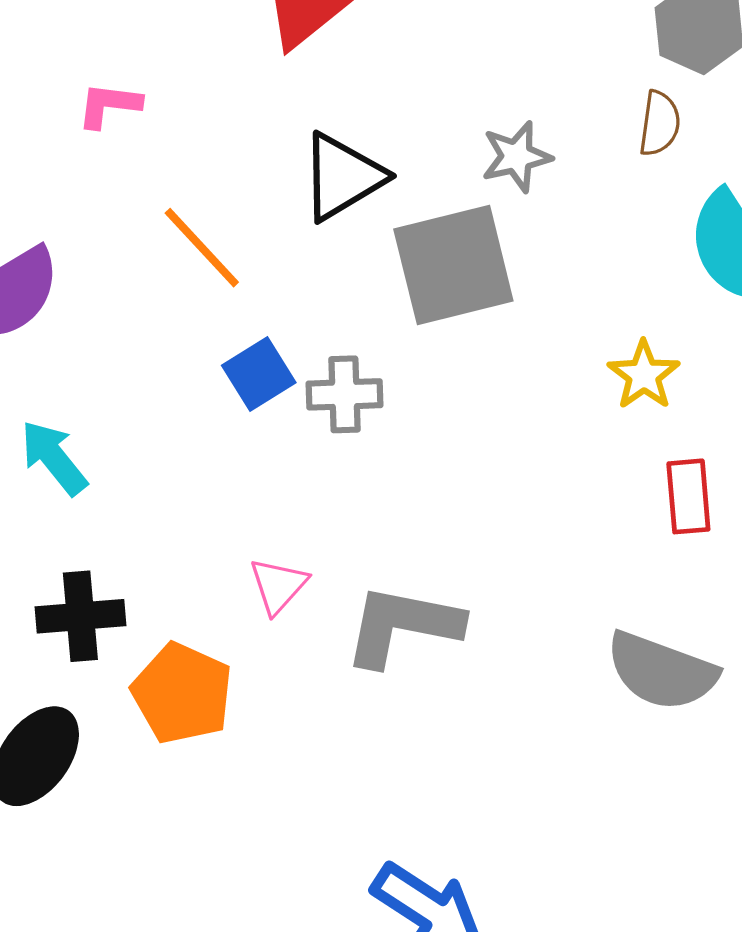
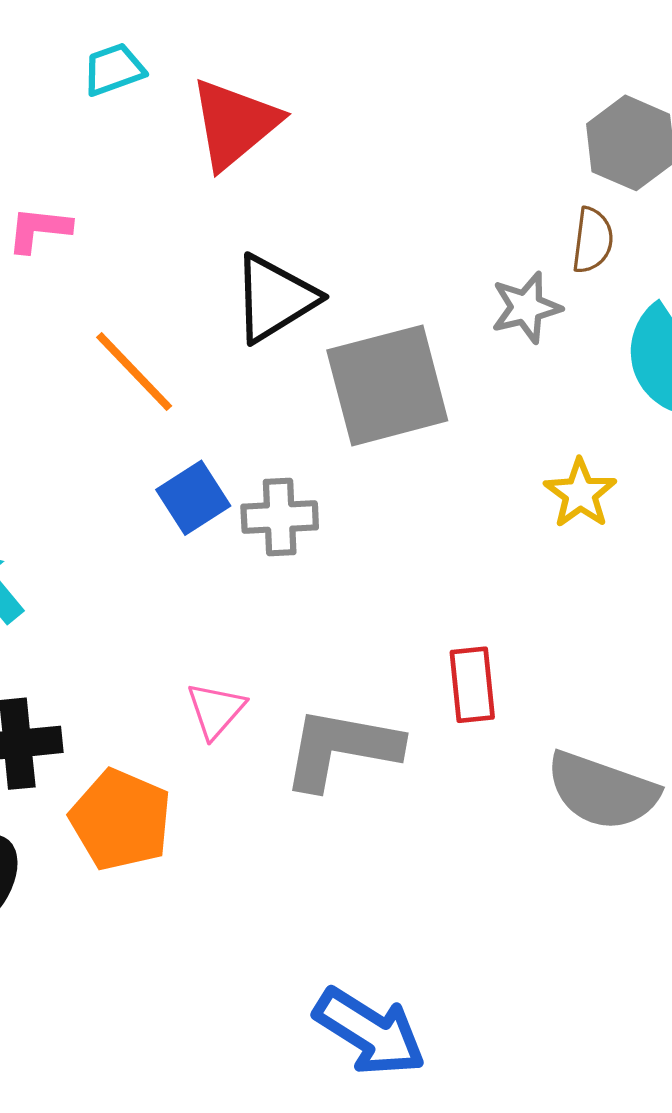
gray star: (517, 157) -> (526, 308), moved
red rectangle: (688, 496) -> (472, 685), moved

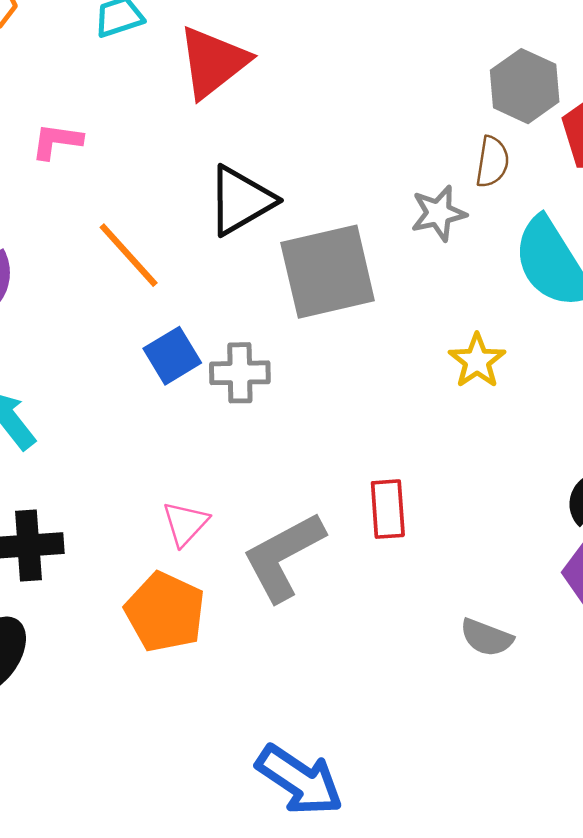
gray L-shape: (341, 749) -> (283, 556), turned -40
gray semicircle: (602, 791) -> (486, 638), moved, size x0.6
orange pentagon: (121, 820) -> (165, 612), moved

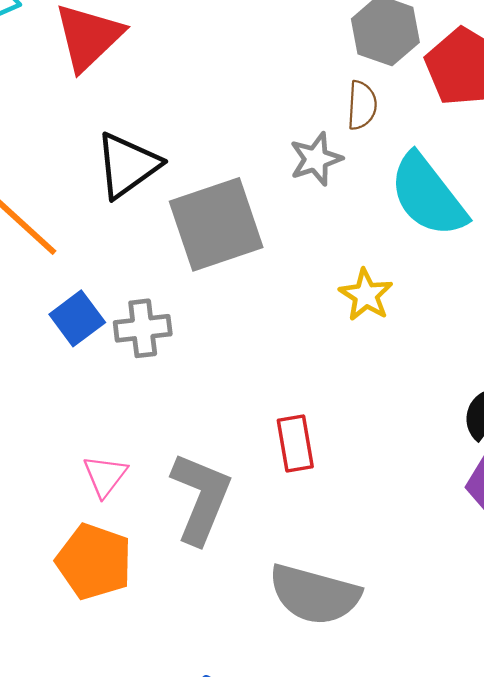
gray L-shape: (283, 556) -> (201, 498), turned 146
gray semicircle: (486, 638) -> (314, 594), moved, size x1.8

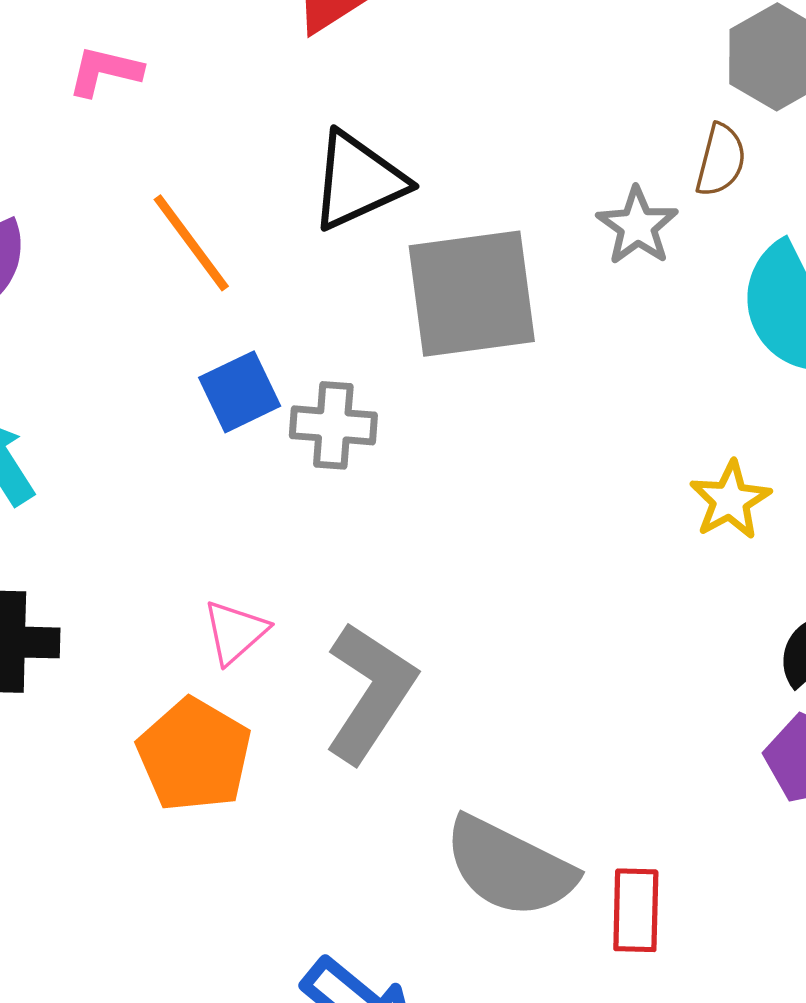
gray star: (316, 159) -> (637, 226), turned -30
yellow star: (366, 295) -> (730, 500), moved
red rectangle: (295, 444) -> (636, 910), moved

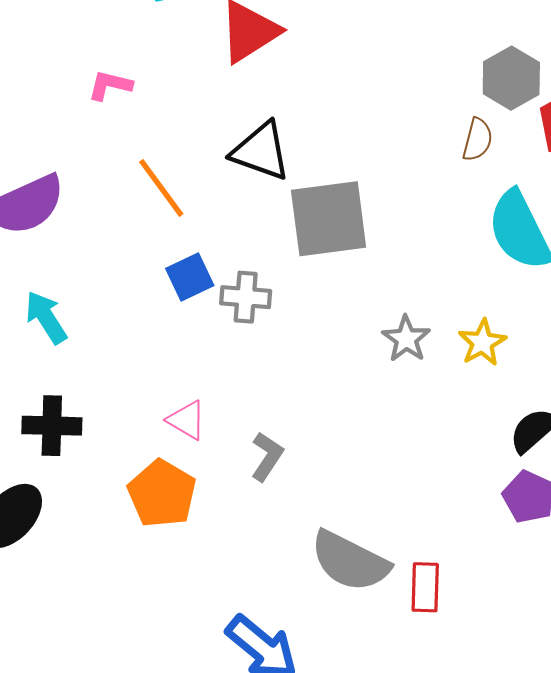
black triangle: (358, 181) -> (261, 151), turned 44
gray star: (637, 226) -> (406, 339), moved
pink triangle: (235, 632) -> (187, 420), turned -48
gray L-shape: (370, 692) -> (267, 456), size x0.6

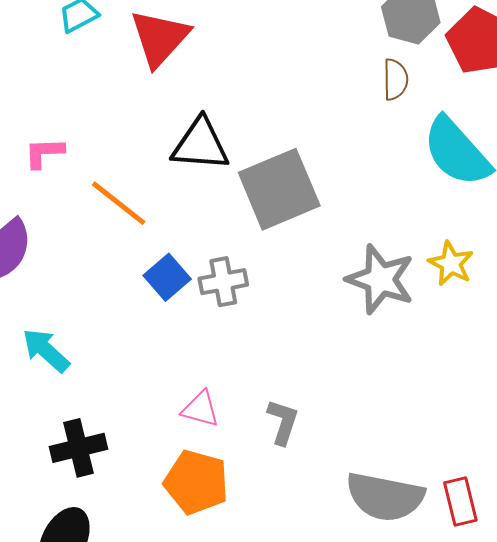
pink L-shape: (110, 85) -> (44, 153), moved
gray star: (406, 339) -> (380, 279), size x1.5

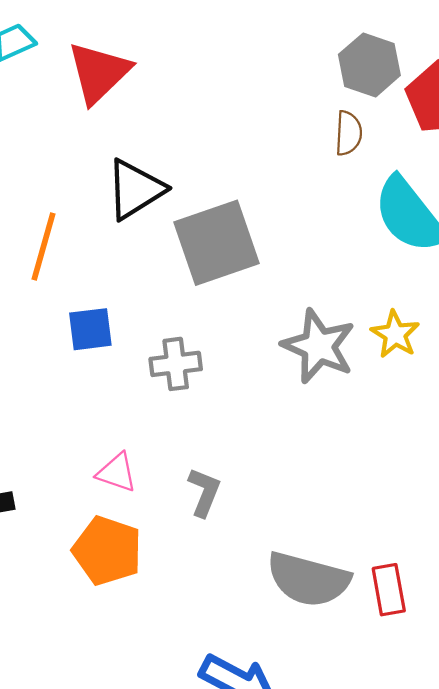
black triangle: (200, 144) -> (135, 189), turned -40
orange line: (119, 203) -> (44, 246), turned 64
blue square: (167, 277) -> (90, 329), turned 30
gray cross: (223, 282) -> (176, 364), moved

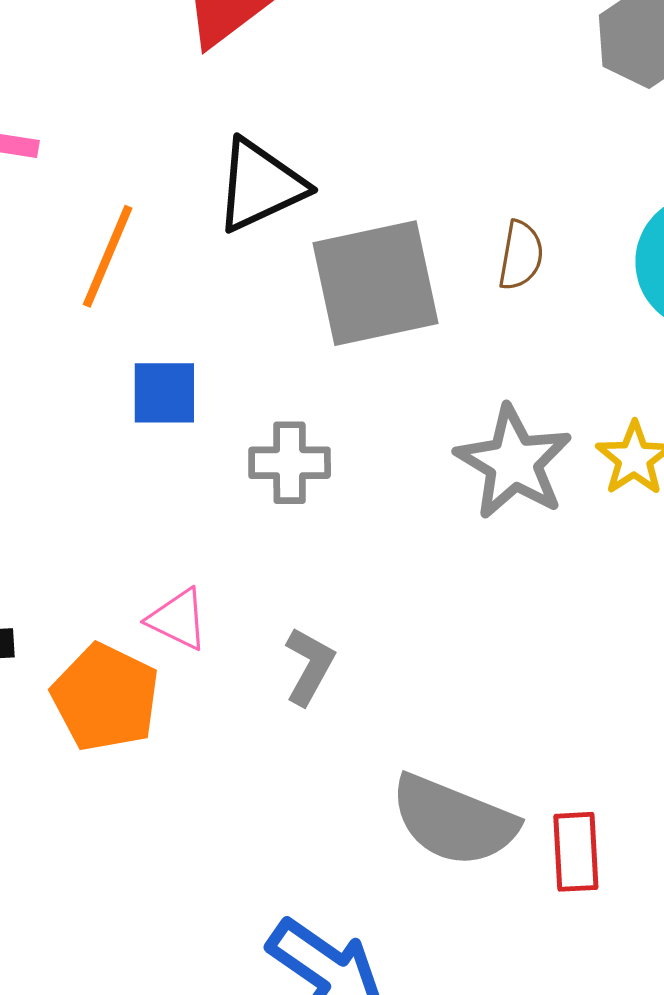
brown semicircle: (348, 133) -> (521, 255), moved
orange pentagon: (107, 551) -> (105, 698), moved

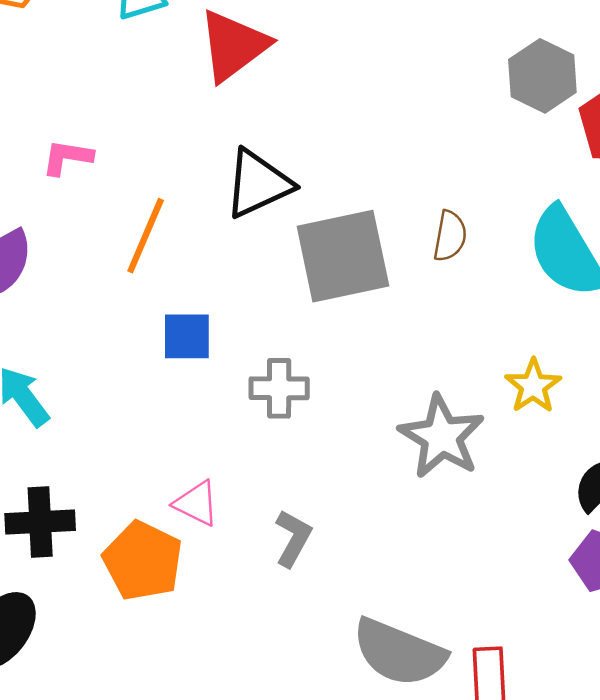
gray star: (514, 462) -> (442, 437), moved

